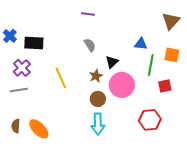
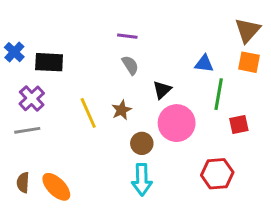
purple line: (88, 14) -> (127, 36), moved
orange square: (172, 55) -> (249, 62), moved
brown star: (96, 76) -> (122, 110), moved

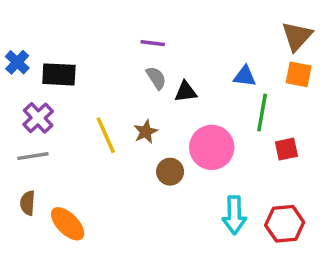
black triangle: (162, 90) -> (186, 92), moved, turned 36
red hexagon: (217, 174) -> (285, 224), moved
cyan arrow: (142, 180) -> (234, 215), moved
brown semicircle: (23, 182) -> (28, 203), moved

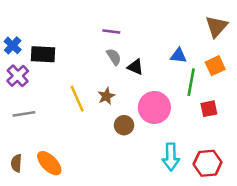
orange square: (299, 74) -> (215, 66), moved, turned -36
black triangle: (186, 92) -> (135, 67), turned 30
purple cross: (38, 118) -> (18, 76), moved
brown semicircle: (28, 203) -> (16, 163), moved

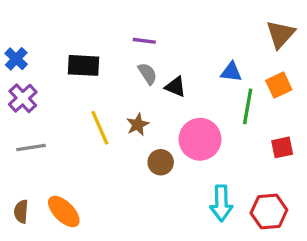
black rectangle: (43, 54) -> (83, 65), moved
red square: (209, 109) -> (282, 147), moved

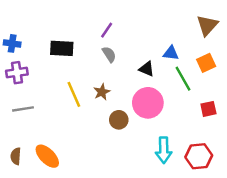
purple line: (144, 41) -> (107, 30), turned -63
blue cross: (16, 59) -> (12, 43), turned -35
black triangle: (175, 87) -> (147, 69), moved
purple cross: (23, 98) -> (17, 73), turned 35
green line: (248, 106) -> (183, 79), turned -40

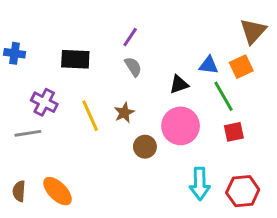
orange square: (206, 63) -> (241, 67), moved
black triangle: (147, 69) -> (179, 84), turned -42
purple cross: (17, 73) -> (44, 102), moved, turned 35
red square: (208, 109) -> (234, 132), moved

